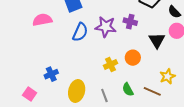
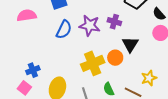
black triangle: (157, 40) -> (130, 44), moved
yellow cross: (110, 64) -> (93, 63), size x1.6
pink square: (30, 94) -> (24, 88), moved

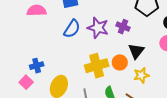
yellow star: (149, 78) -> (141, 75), moved

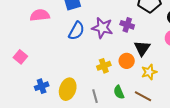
blue cross: (37, 66) -> (42, 86), moved
yellow cross: (97, 66) -> (104, 66), size x0.6
pink square: (26, 82) -> (20, 57), moved

